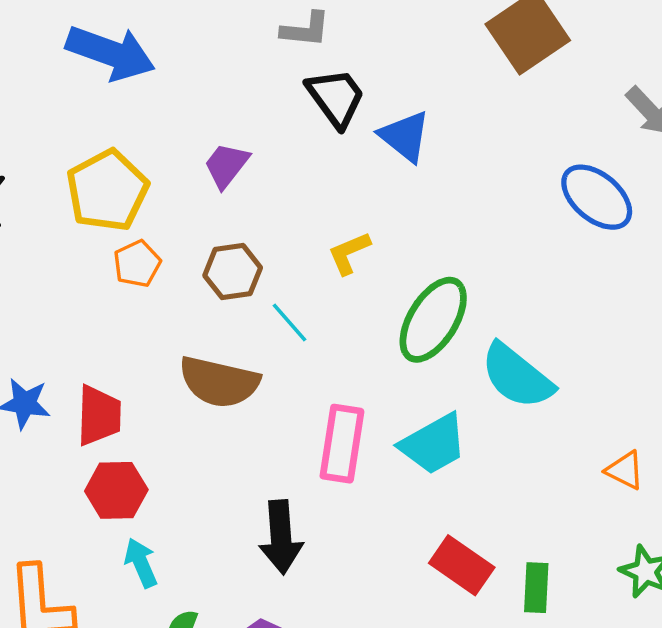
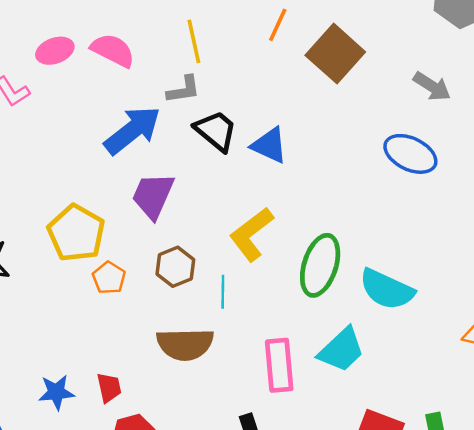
blue arrow: (111, 53) -> (132, 130), moved, turned -44
purple trapezoid: (226, 165) -> (153, 196), size x1.4
yellow L-shape: (349, 253) -> (251, 234), size x1.6
cyan line: (289, 322) -> (223, 292), turned 56
red trapezoid: (99, 415) -> (109, 388), size x0.7

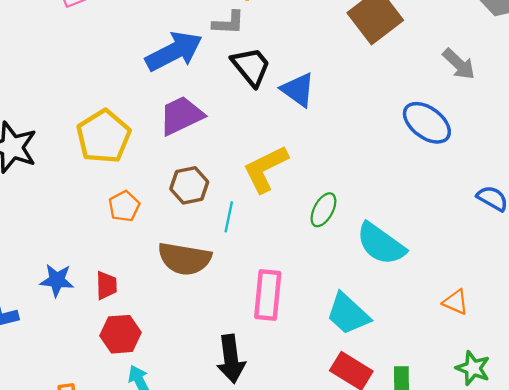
purple trapezoid: (153, 196) -> (181, 115), turned 30
green ellipse: (320, 265) -> (323, 210), size x0.6
orange pentagon: (109, 278) -> (124, 206), moved
cyan trapezoid: (341, 350) -> (348, 314), moved, turned 75

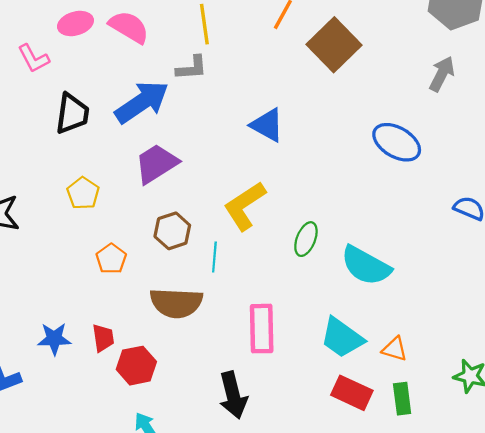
gray arrow: (459, 64) -> (442, 74), moved, turned -100
black trapezoid: (251, 67) -> (72, 114), moved, turned 54
yellow pentagon: (104, 136) -> (83, 193), size x0.6
orange triangle: (456, 302) -> (395, 349), moved
red hexagon: (121, 334) -> (136, 366), moved

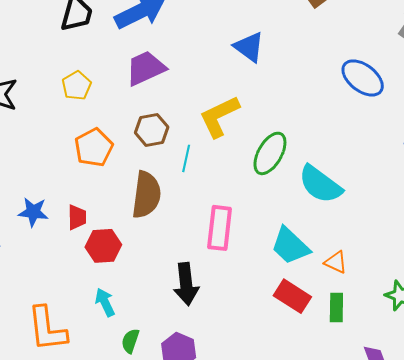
green ellipse: (306, 239) -> (270, 153), size x1.4
orange pentagon: (111, 259) -> (94, 148), size x1.4
brown semicircle: (176, 303) -> (146, 195), turned -93

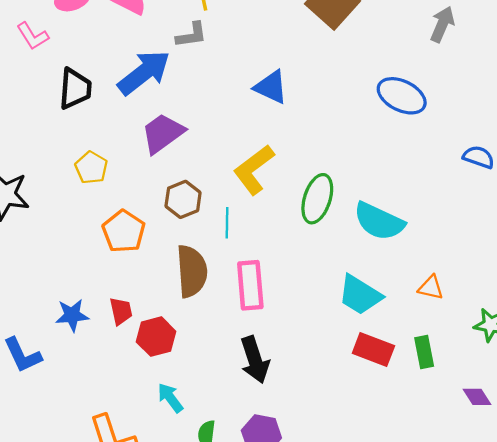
pink rectangle: (220, 228) -> (250, 285), moved
orange triangle: (336, 262) -> (431, 288), moved

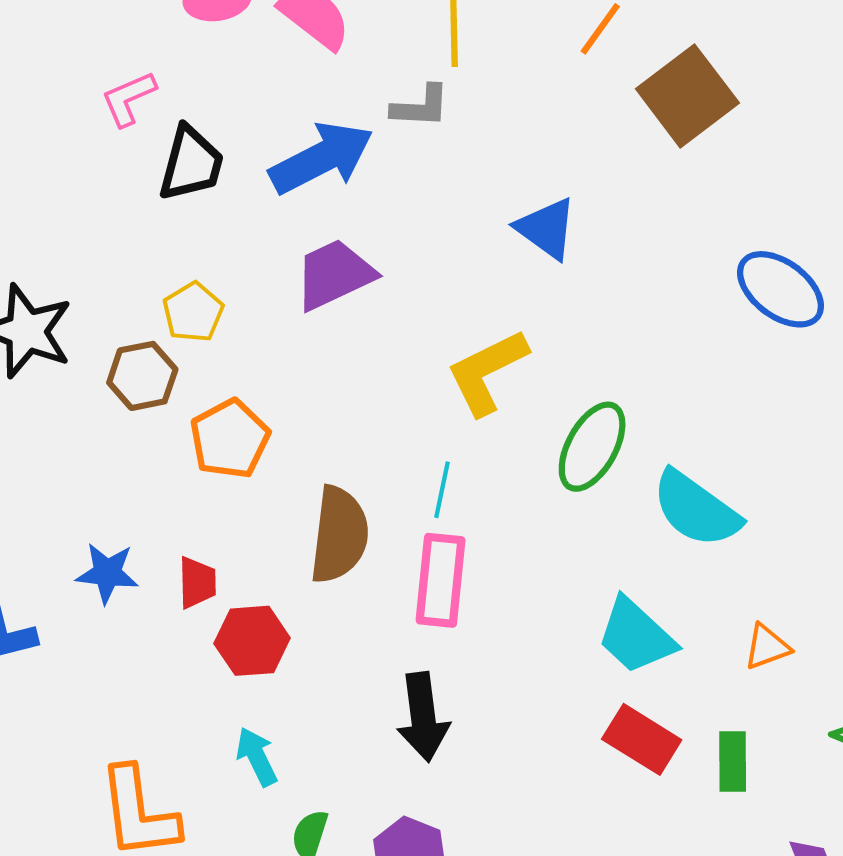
pink L-shape: (33, 36) -> (129, 98), moved, turned 88
brown hexagon: (183, 199) -> (142, 376), moved
cyan line: (227, 223) -> (442, 490), moved
orange triangle: (431, 288) -> (767, 647), turned -44

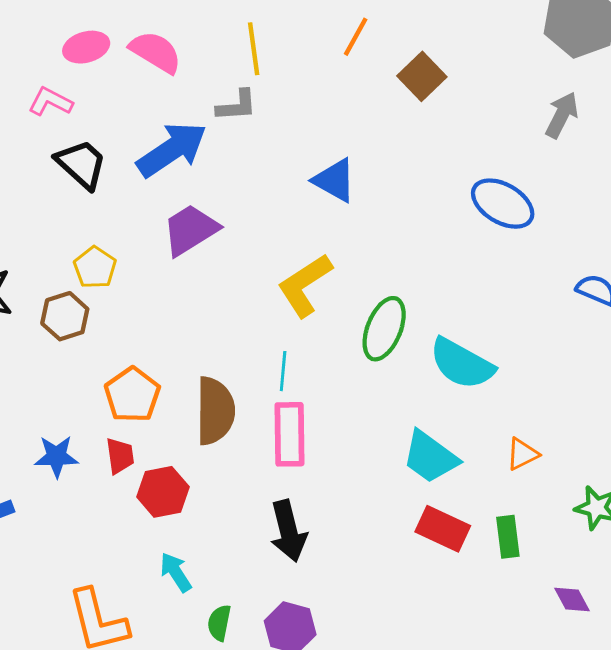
brown square: (687, 96) -> (422, 76), size x0.7
pink L-shape: (129, 98) -> (50, 102), moved, turned 57
black trapezoid: (191, 164) -> (81, 164), turned -56
orange pentagon: (230, 439) -> (132, 395), moved

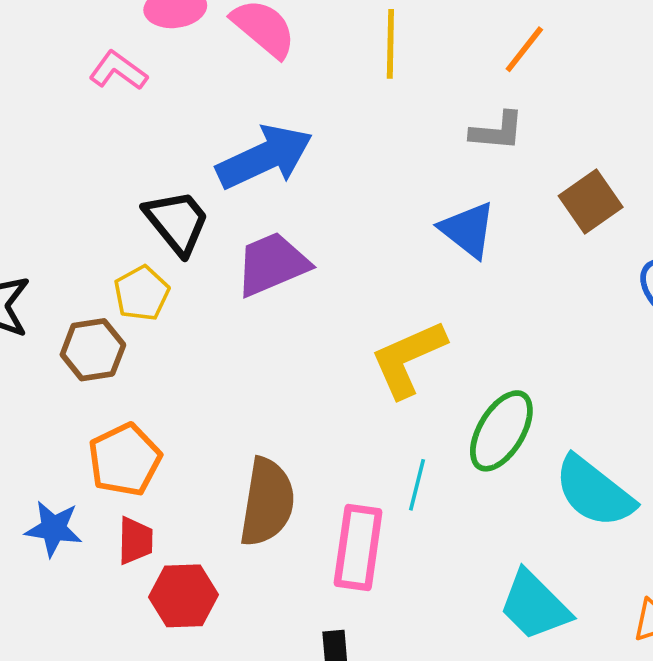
brown square: (422, 76) -> (591, 201), moved
gray L-shape: (237, 106) -> (497, 131), moved
black trapezoid: (81, 164) -> (177, 222), moved
cyan line: (283, 371) -> (417, 485), moved
orange pentagon: (132, 395) -> (125, 460), moved

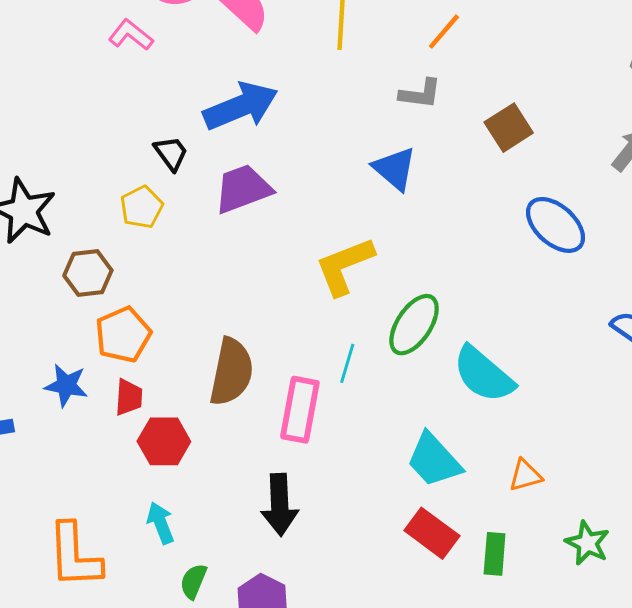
brown square: (591, 201) -> (509, 128), moved
black trapezoid: (177, 222) -> (171, 153), size x0.7
brown hexagon: (93, 350) -> (88, 273), moved

